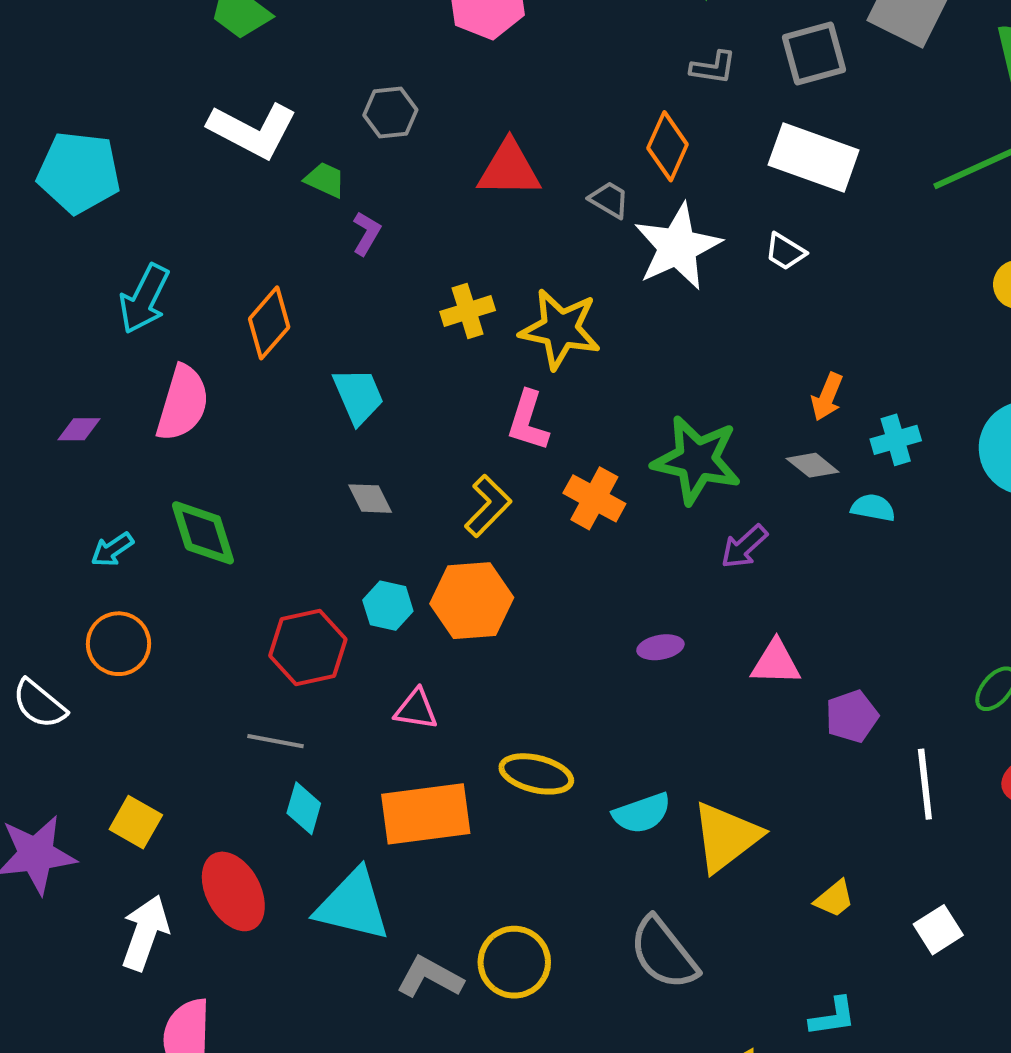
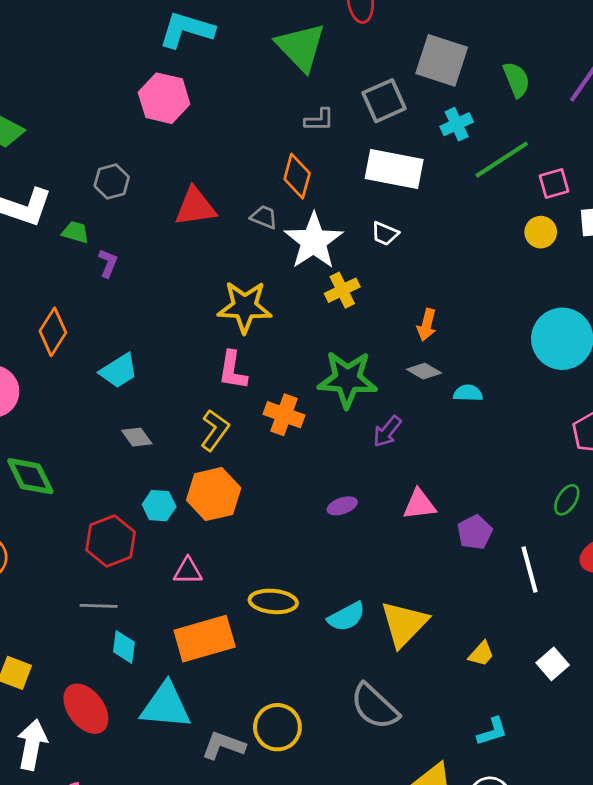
yellow cross: (468, 311) -> (342, 290), moved
cyan trapezoid: (358, 396) -> (119, 371), turned 90
cyan cross: (896, 440) -> (457, 124), moved

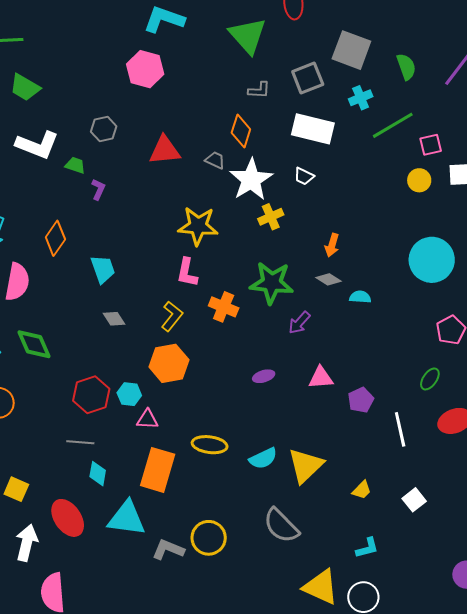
cyan trapezoid: (119, 371) -> (103, 269), turned -80
cyan hexagon: (159, 506) -> (129, 394), moved
orange rectangle: (205, 639) -> (158, 470), turned -60

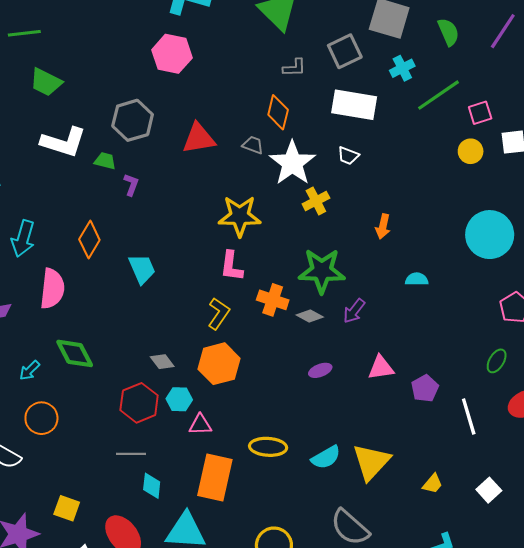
gray hexagon: (104, 129) -> (133, 120), size x1.5
gray diamond: (328, 279) -> (310, 316), moved
gray diamond: (114, 319) -> (162, 362), moved

